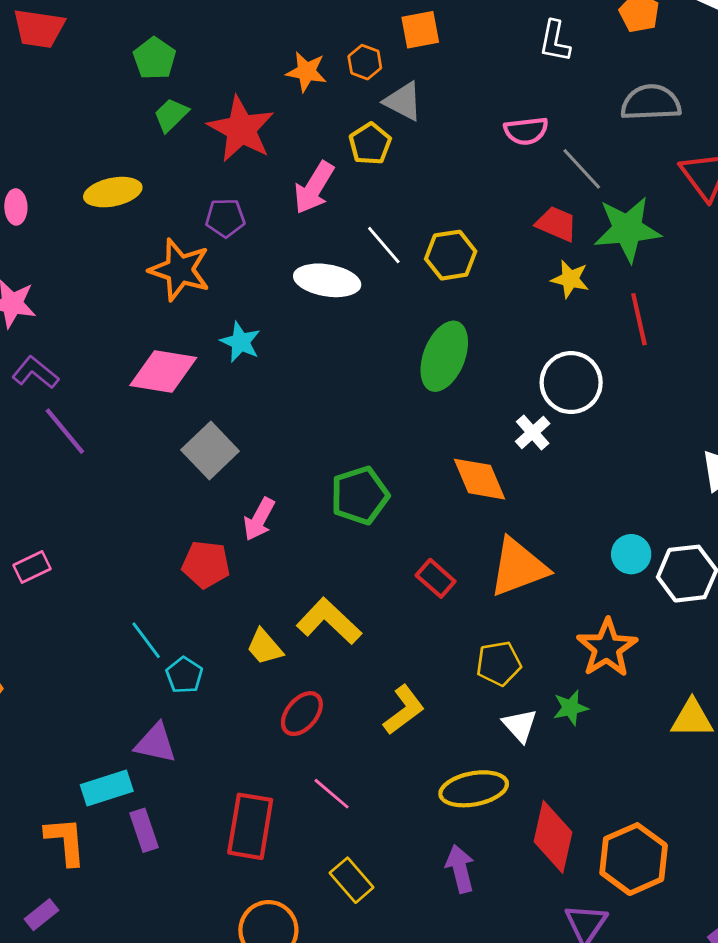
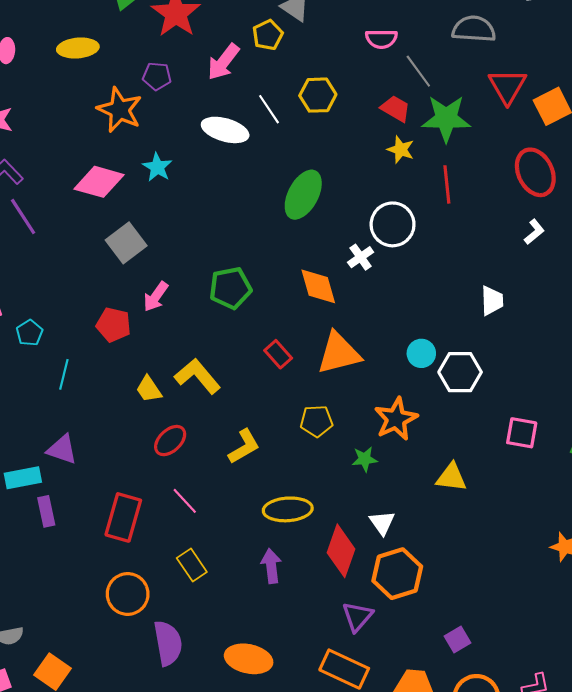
yellow hexagon: (451, 255) -> (318, 95), moved
cyan line: (146, 640) -> (64, 374), turned 44
cyan pentagon: (184, 675) -> (30, 333), moved
white triangle: (520, 725) -> (382, 523), moved

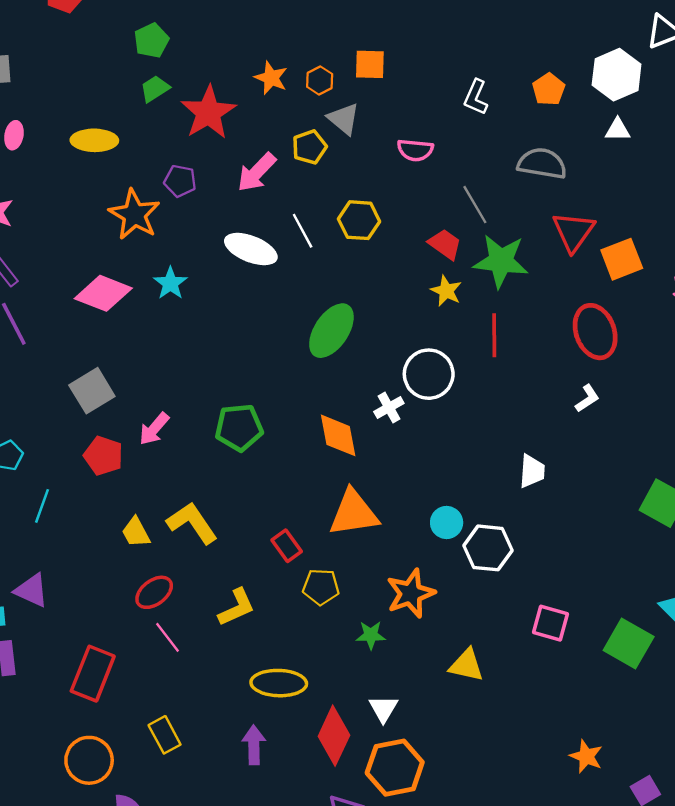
pink semicircle: (381, 39) -> (415, 150), moved
gray square: (126, 243) -> (92, 391), moved
red rectangle: (278, 354) -> (287, 546), moved
pink line: (185, 501) -> (168, 637), moved

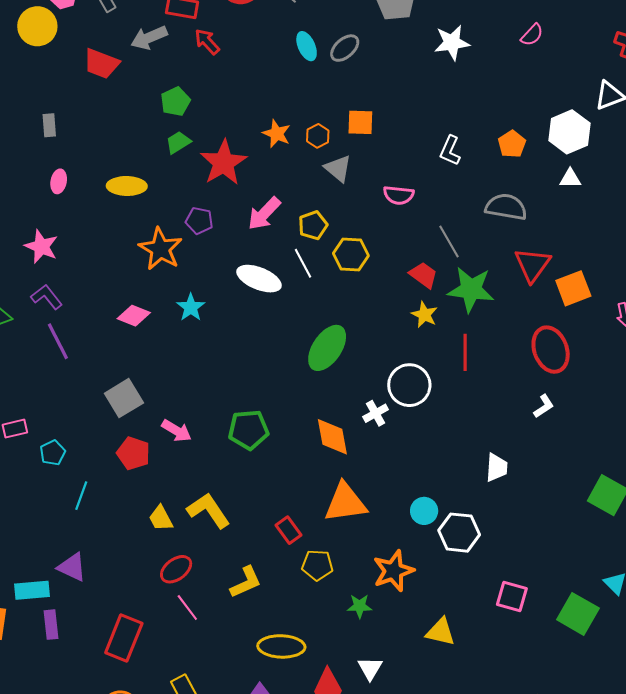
yellow pentagon: (309, 147) -> (313, 225), moved
pink diamond: (103, 293) -> (134, 316), size x0.7
pink arrow: (154, 429) -> (176, 431), turned -100

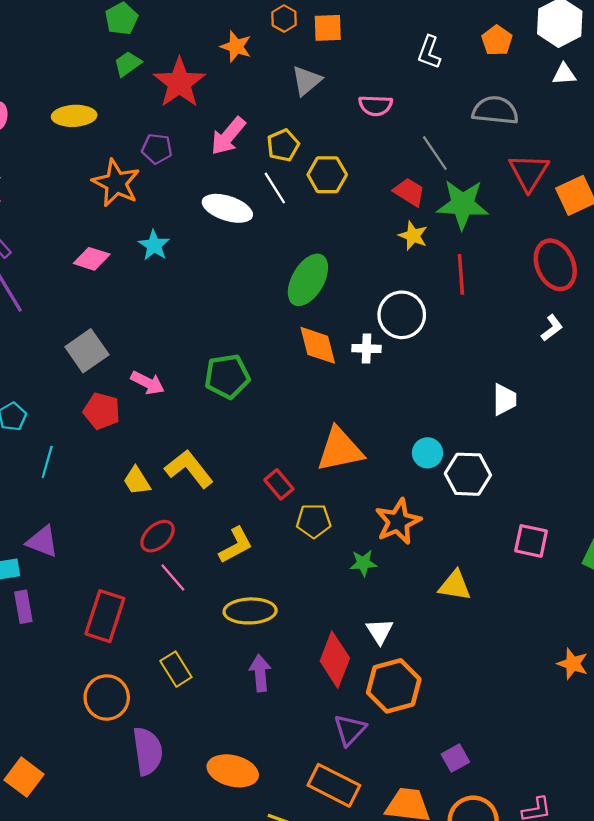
orange hexagon: (318, 136) -> (284, 18), moved
gray triangle: (338, 168) -> (306, 81), turned 44
white cross: (376, 413) -> (367, 348), turned 35
orange diamond: (332, 437) -> (318, 345), moved
yellow ellipse: (281, 646) -> (250, 611), moved

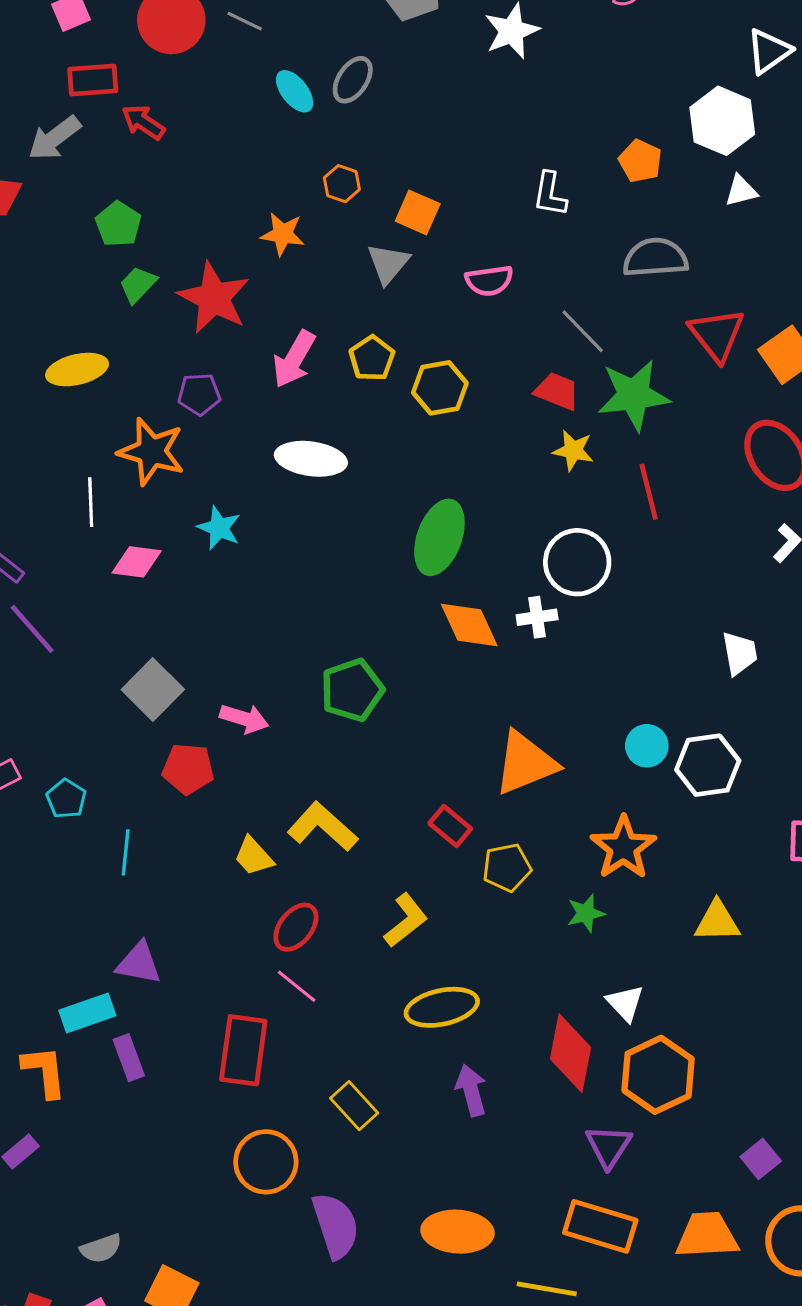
orange square: (328, 28) -> (418, 212), moved, turned 36
white line: (275, 188) -> (91, 502), moved, turned 40
pink line: (173, 578) -> (297, 986), moved

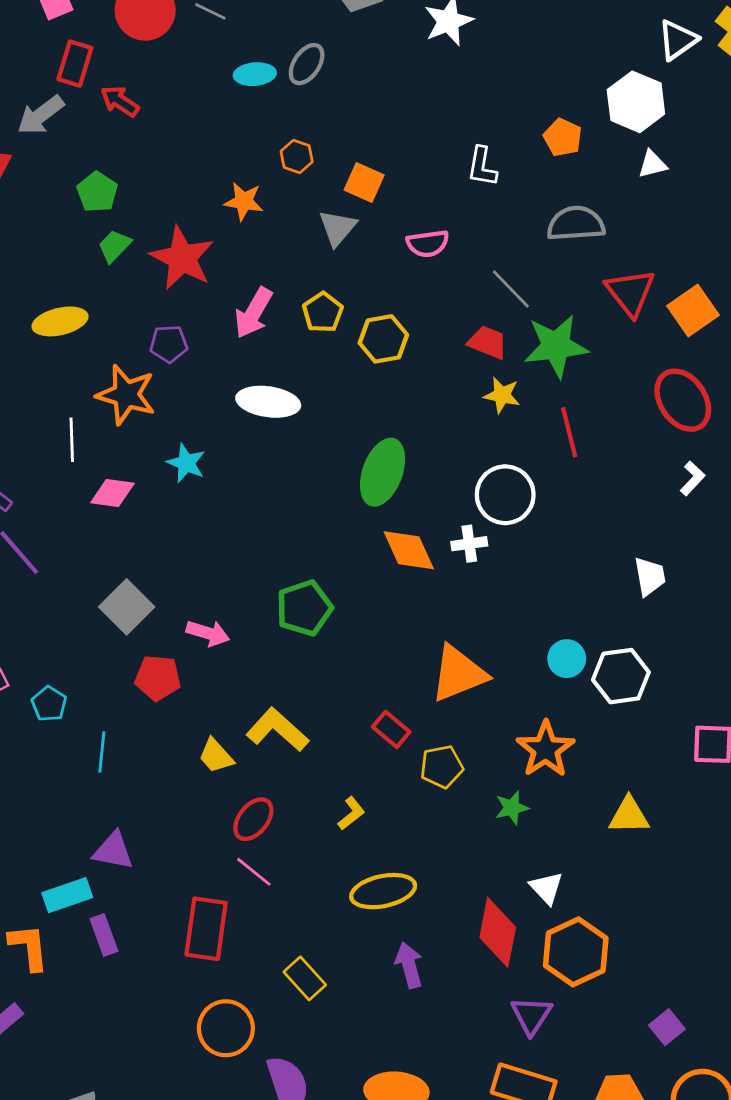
red rectangle: (93, 80) -> (75, 64), turned -69
cyan ellipse: (295, 91) -> (255, 74), turned -57
yellow L-shape: (406, 920) -> (351, 813), size x0.7

